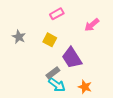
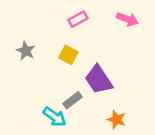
pink arrow: (92, 25) -> (127, 19), moved, turned -119
cyan arrow: (57, 85) -> (55, 117), moved

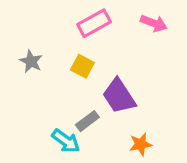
pink rectangle: (78, 19) -> (94, 23), size x1.4
orange star: (116, 119) -> (140, 144), turned -30

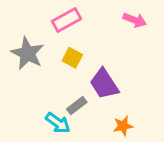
pink rectangle: (94, 23) -> (67, 20), moved
gray star: (31, 61) -> (27, 53), size x1.6

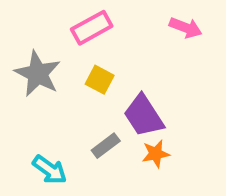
cyan arrow: (58, 123) -> (50, 170), moved
orange star: (123, 126) -> (156, 154), moved

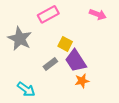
yellow square: (100, 80) -> (65, 44), moved
gray rectangle: (106, 146) -> (50, 64), moved

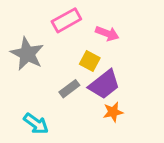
pink arrow: (98, 14) -> (107, 33), moved
purple trapezoid: (76, 61) -> (104, 84), turned -95

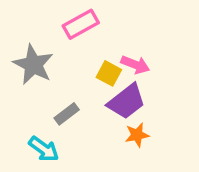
pink arrow: (107, 33) -> (135, 65), moved
gray rectangle: (69, 89) -> (67, 114), moved

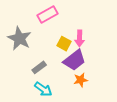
pink arrow: (135, 65) -> (80, 38), turned 70
cyan arrow: (44, 149) -> (43, 89), moved

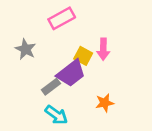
gray star: (19, 38) -> (25, 49), size x0.7
purple trapezoid: (74, 60) -> (71, 73), moved

